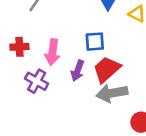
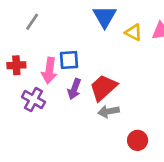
blue square: (95, 42) -> (69, 60), moved
gray arrow: (112, 93) -> (109, 111), size x0.7

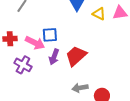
pink arrow: (49, 71) -> (35, 43), turned -72
gray arrow: (109, 111) -> (80, 88), moved

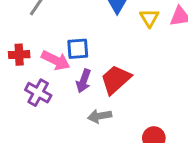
yellow triangle: (99, 14) -> (149, 18), turned 32
gray arrow: (80, 88) -> (100, 116), moved

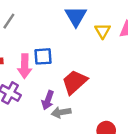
pink arrow: (56, 60) -> (25, 66), turned 65
purple arrow: (84, 81) -> (48, 100), moved

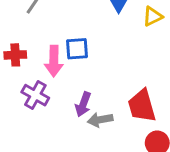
yellow triangle: (103, 31) -> (153, 16), turned 35
red trapezoid: (75, 82) -> (142, 106), moved, turned -64

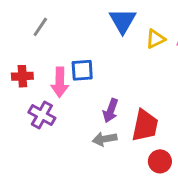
purple arrow: (83, 104) -> (111, 111), moved
red trapezoid: (142, 106) -> (145, 126), turned -152

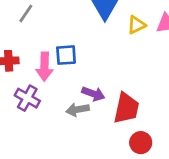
purple arrow: (111, 111) -> (93, 94), turned -90
gray arrow: (105, 139) -> (78, 110), moved

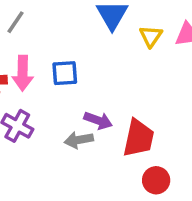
yellow triangle: (136, 25) -> (151, 36), turned -30
pink arrow: (45, 67) -> (23, 73), moved

